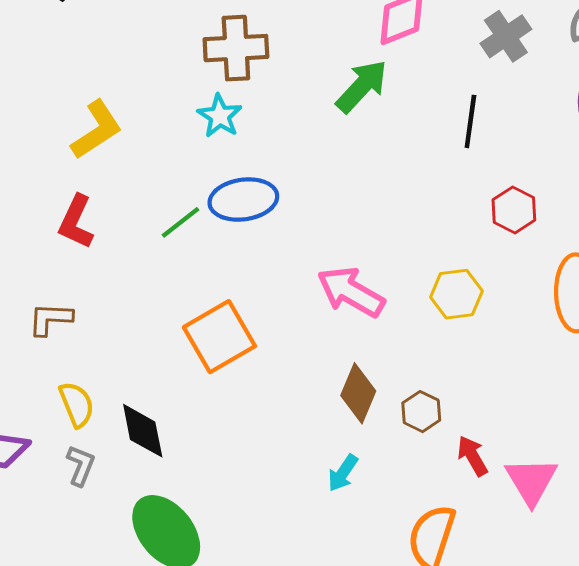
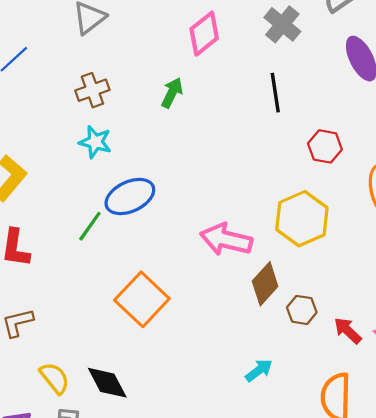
brown cross: (236, 48) -> (92, 90), size x0.7
green arrow: (362, 86) -> (172, 93), moved, size x0.7
yellow hexagon: (456, 294) -> (302, 219), size x1.4
brown diamond: (358, 393) -> (265, 284), moved, turned 36
cyan arrow: (343, 473) -> (259, 370), turned -144

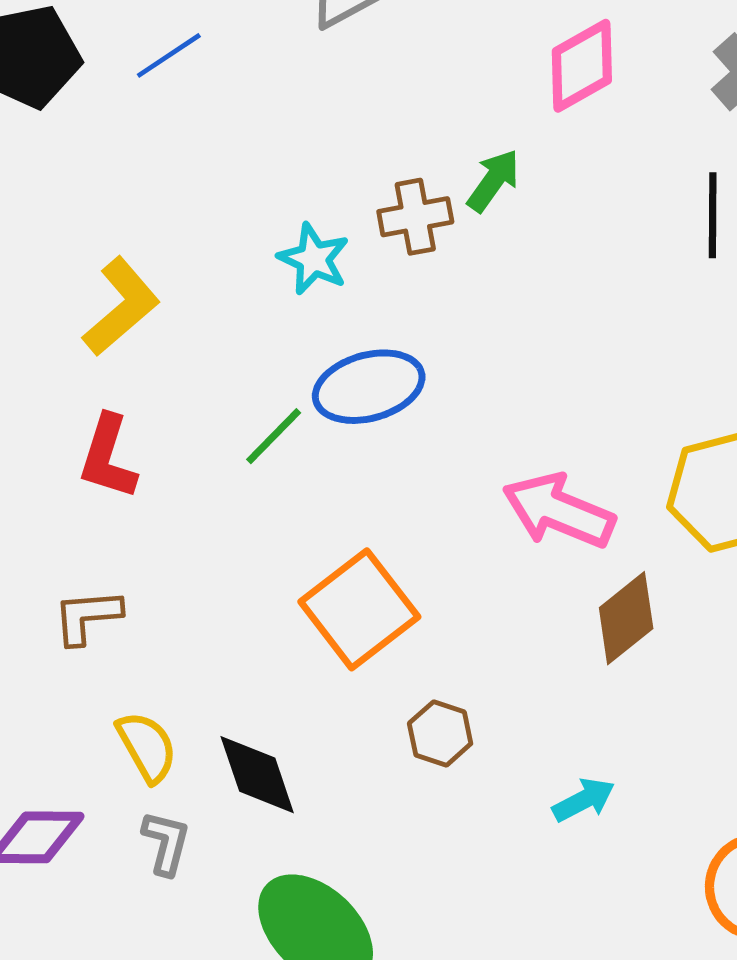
brown cross: (92, 90) -> (415, 217), moved
brown hexagon: (302, 310) -> (440, 733), moved

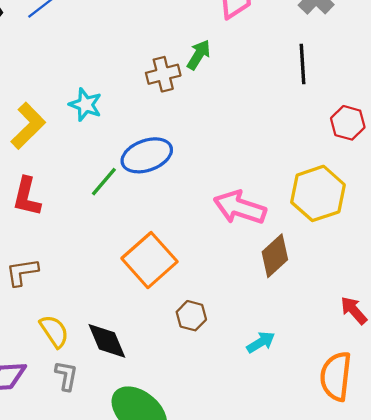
cyan star: (314, 259) -> (85, 105), moved

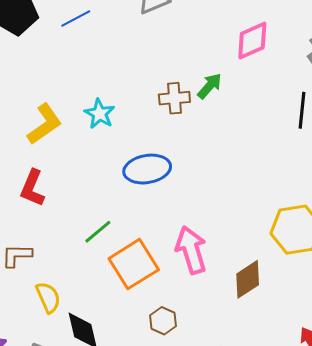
green line: (104, 182) -> (98, 232), moved
pink arrow: (240, 207) -> (191, 250), moved, turned 45
yellow semicircle: (54, 331) -> (48, 297), moved

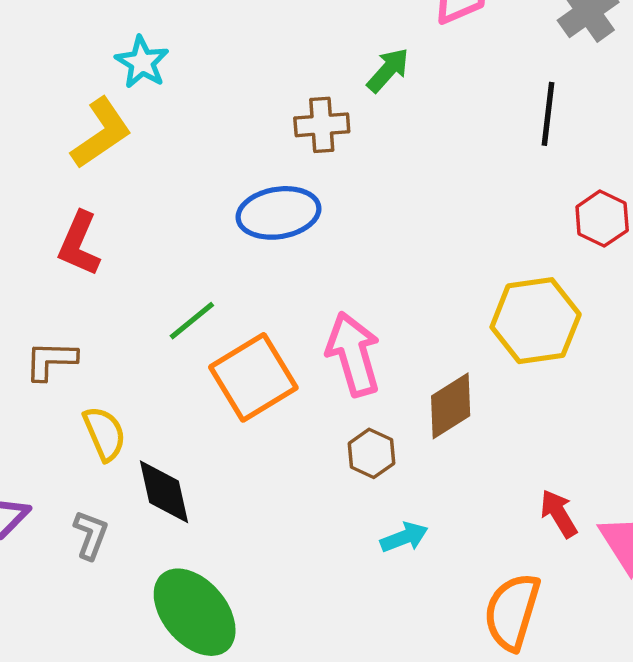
brown cross: (174, 98) -> (322, 125), moved
cyan star: (100, 114) -> (142, 62), moved
brown hexagon: (163, 321) -> (371, 453), moved

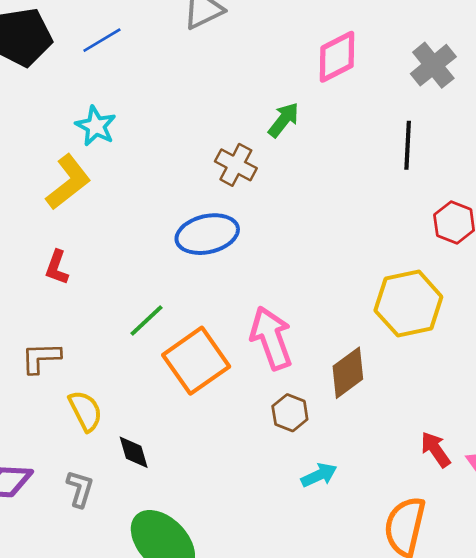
brown cross: (322, 125) -> (236, 165), turned 36
red L-shape: (79, 244) -> (57, 267), size x0.7
black diamond: (164, 492) -> (134, 452), size x0.7

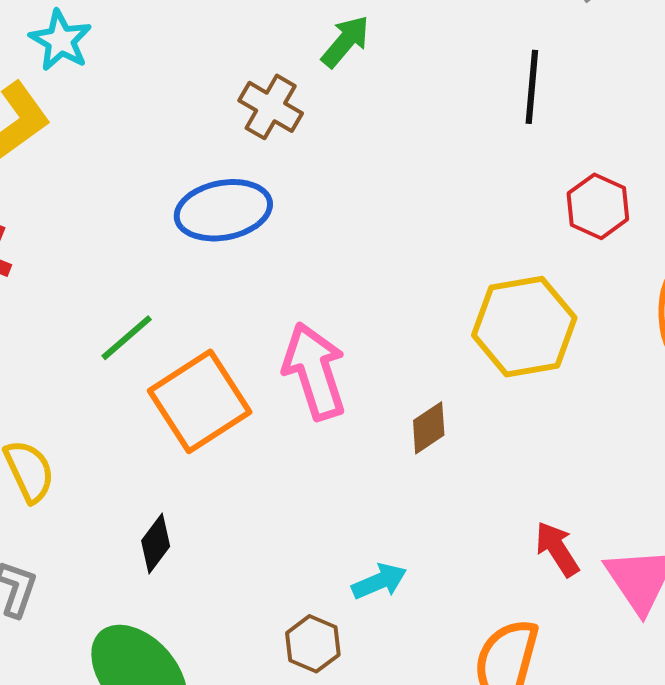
brown diamond: (348, 373) -> (429, 428), size x0.7
brown hexagon: (290, 413) -> (313, 644), moved
black diamond: (134, 452) -> (156, 543), moved, turned 51

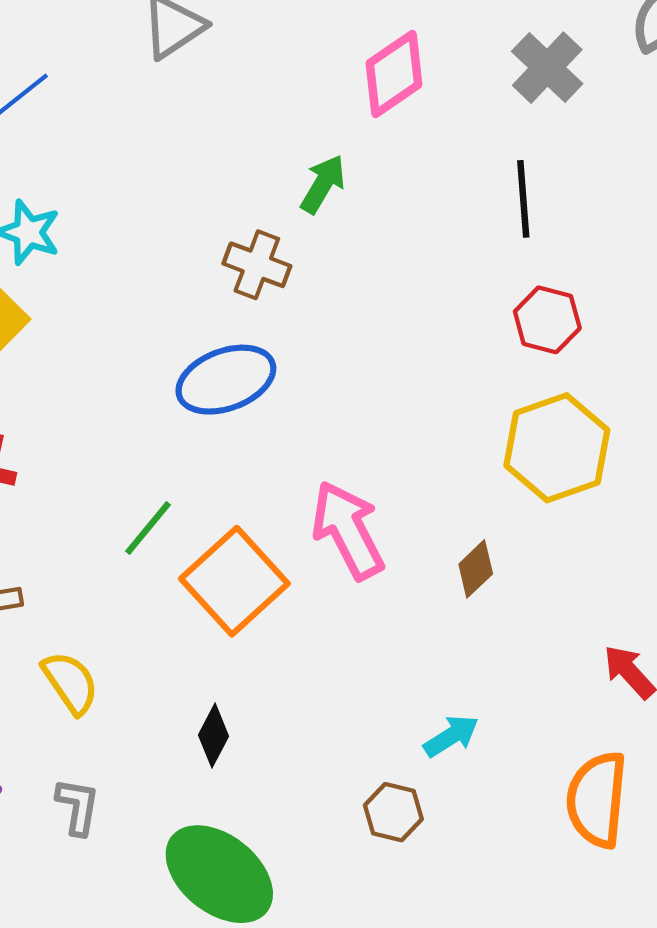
red hexagon: (598, 206) -> (547, 320), moved

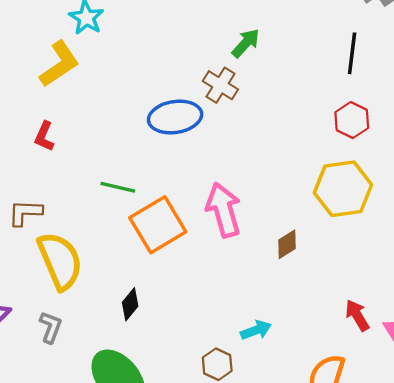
green arrow: (323, 184) -> (246, 43), moved
brown cross: (257, 265) -> (220, 85), moved
green line: (148, 528) -> (118, 187), turned 52
yellow semicircle: (70, 683) -> (60, 261), size x1.6

